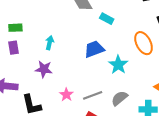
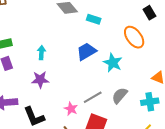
pink star: (66, 95) -> (71, 109), moved

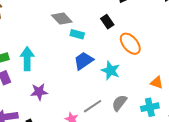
black rectangle: (149, 13) -> (107, 22), moved
cyan rectangle: (94, 19) -> (77, 34), moved
cyan arrow: (41, 53) -> (27, 59), moved, size x1.6

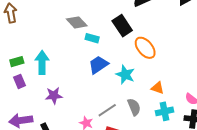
black rectangle: (107, 22) -> (122, 26), size x1.5
orange triangle: (157, 83) -> (158, 88), moved
gray semicircle: (119, 103) -> (134, 107), turned 120

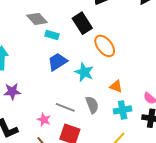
gray line: (107, 110) -> (65, 107), turned 54

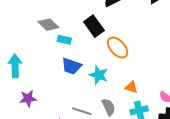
blue trapezoid: (58, 62) -> (71, 66), turned -125

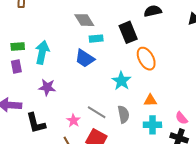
cyan rectangle: (64, 40) -> (96, 39), turned -32
blue trapezoid: (71, 66) -> (85, 58), moved
orange triangle: (131, 87) -> (150, 100), turned -32

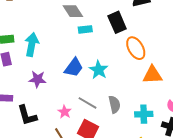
blue trapezoid: (85, 58) -> (74, 67), moved, turned -85
cyan star: (121, 81) -> (99, 70), moved
orange triangle: (150, 100) -> (152, 75), moved, size x1.5

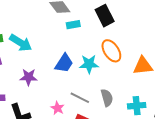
cyan arrow: (32, 45) -> (21, 43), turned 115
orange ellipse: (136, 48) -> (111, 51), moved
cyan star: (99, 70) -> (89, 64), turned -30

